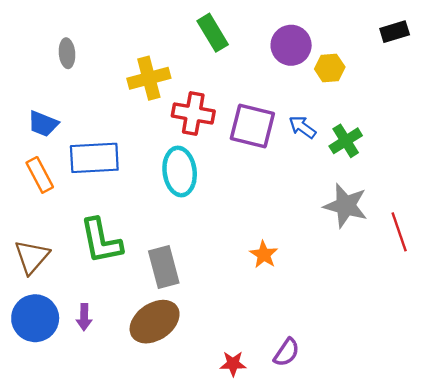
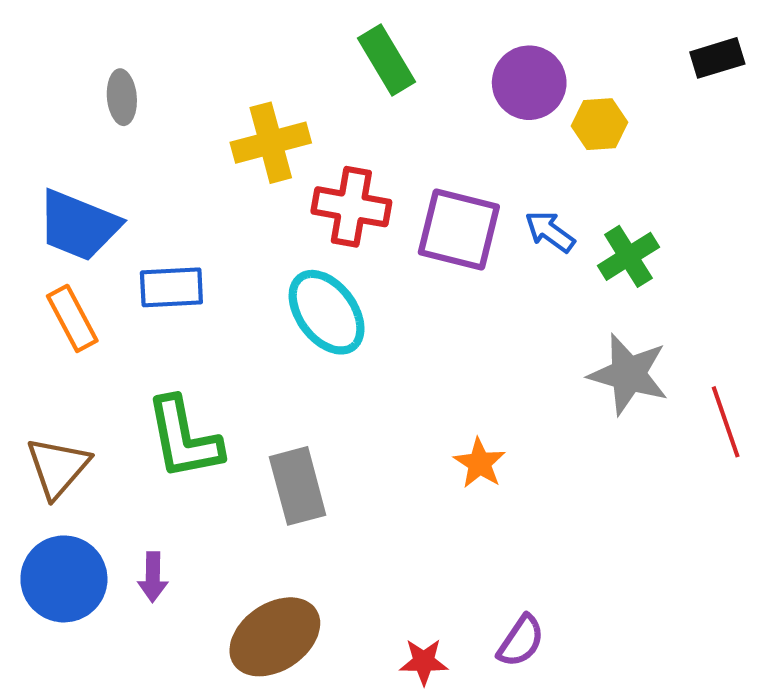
blue trapezoid: (43, 124) -> (78, 225), size x1.5
blue rectangle: (94, 158) -> (171, 287), size x0.7
cyan ellipse: (180, 171) -> (327, 312), turned -30
brown ellipse: (155, 322) -> (275, 637), moved

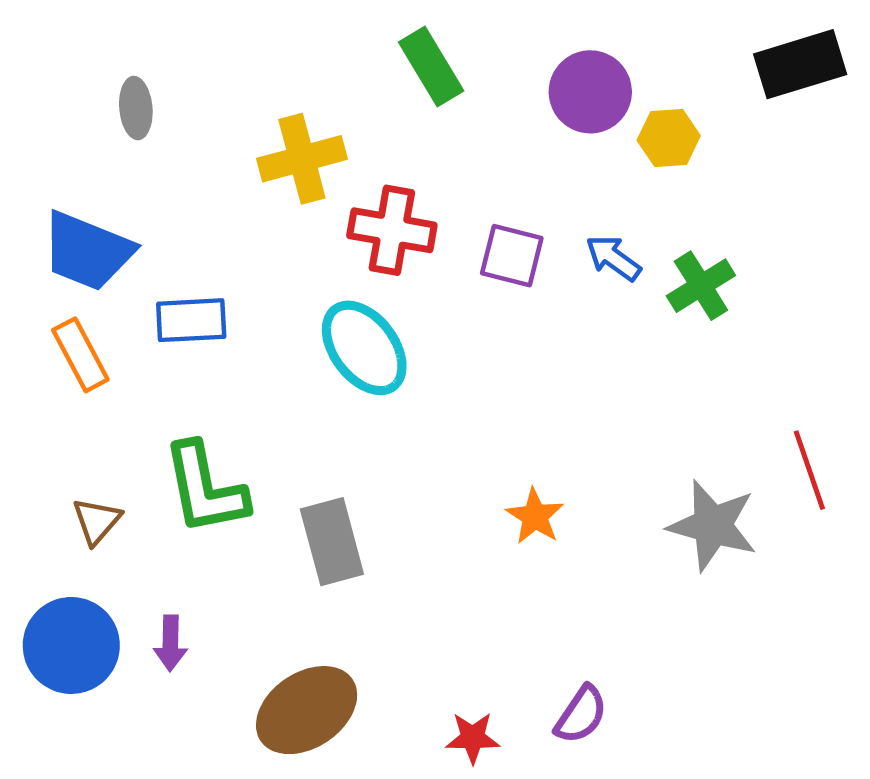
black rectangle: (717, 58) -> (800, 64), size x1.5
purple square: (459, 230) -> (512, 256), size x0.7
gray star: (628, 374) -> (713, 526), moved
brown triangle: (58, 467) -> (97, 521), moved, size x0.7

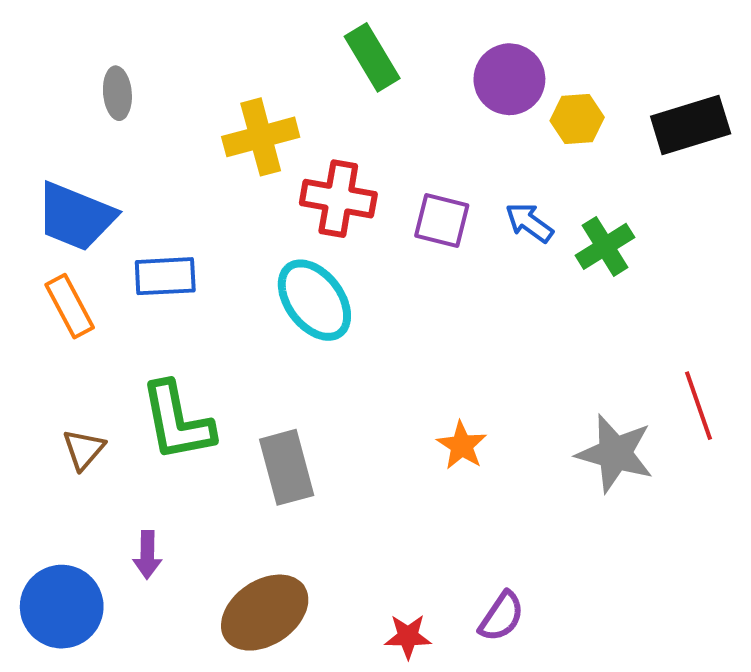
black rectangle: (800, 64) -> (691, 125), moved
blue circle: (71, 645) -> (62, 607), moved

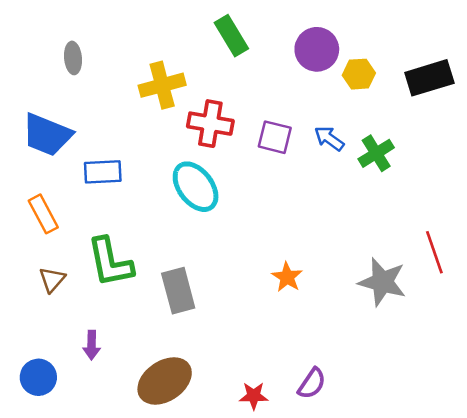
orange rectangle: (70, 306) -> (43, 214), moved
blue circle: (62, 607) -> (38, 377), size x0.7

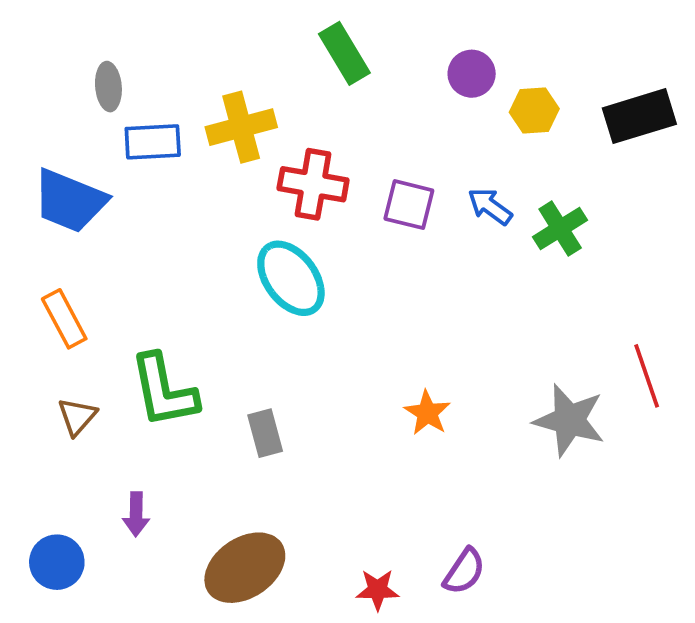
purple circle: (317, 49) -> (472, 74), size x0.7
blue rectangle: (103, 172) -> (153, 142), moved
gray rectangle: (178, 291) -> (265, 433), size x0.7

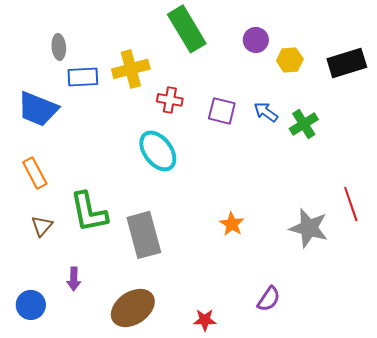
green rectangle: (344, 53) -> (187, 29), size x1.4
red cross: (313, 184) -> (170, 100), size x0.7
gray rectangle: (265, 433) -> (144, 235), size x1.8
purple semicircle: (464, 571) -> (269, 299), moved

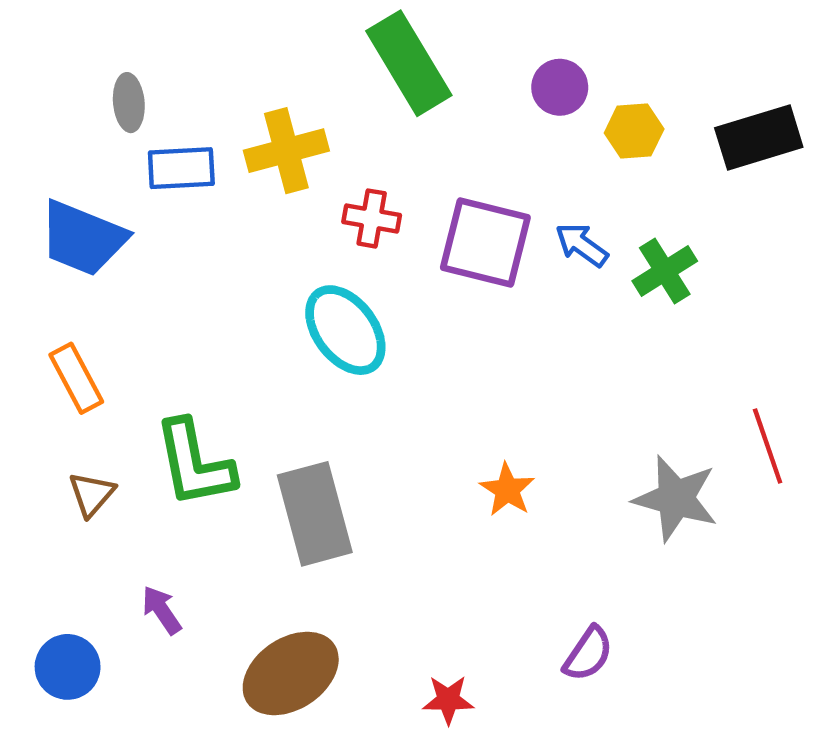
purple square: (222, 111) -> (485, 243), size x1.5
purple arrow: (74, 279) -> (162, 610), turned 145

